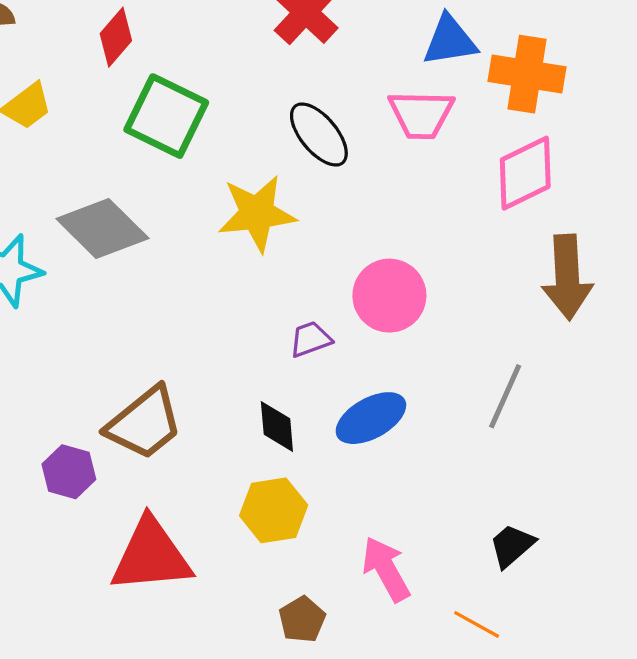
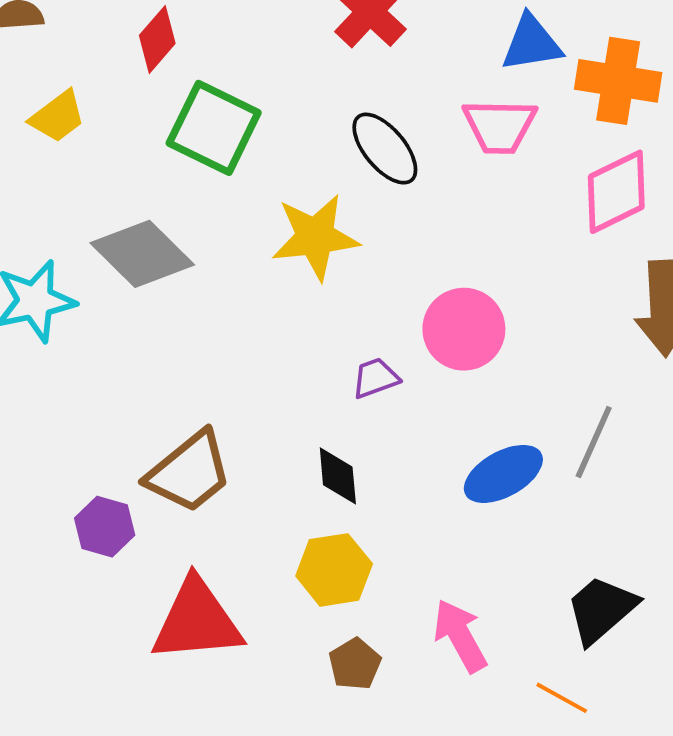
blue ellipse: (371, 418) -> (503, 474), moved
black trapezoid: (512, 546) -> (601, 609), size x1.4
brown pentagon: (302, 619) -> (355, 664), moved

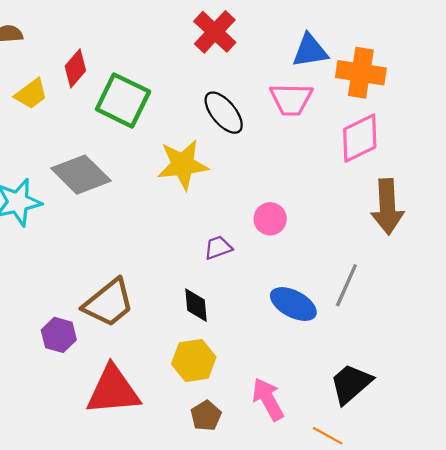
red diamond: (157, 39) -> (75, 68), moved
pink circle: (464, 329) -> (270, 219), size x0.7
blue ellipse: (503, 474) -> (293, 304), turned 57

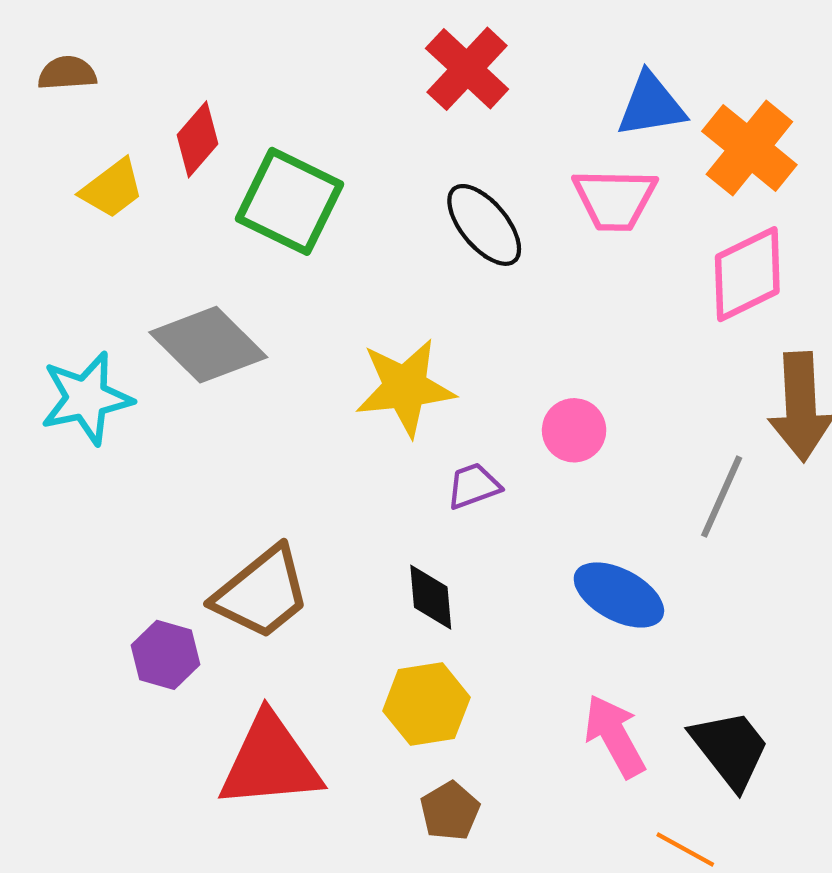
orange cross: (361, 73) -> (749, 148), turned 30
yellow star: (183, 165) -> (405, 387), moved
gray line: (346, 285) -> (722, 497), moved
black trapezoid: (351, 384) -> (730, 749), turned 93
pink arrow: (268, 399) -> (615, 736), moved

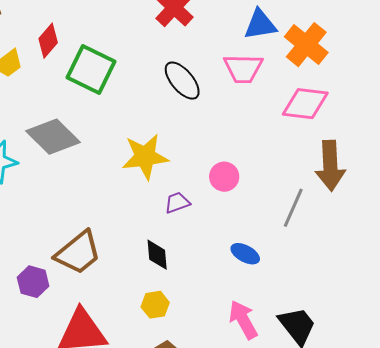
pink diamond: (747, 274) -> (305, 104), turned 33
blue ellipse: (619, 595) -> (245, 254), size x0.7
yellow hexagon: (426, 704) -> (155, 305), size x0.7

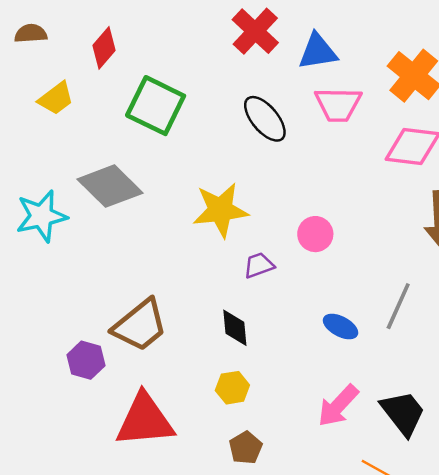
blue triangle: (260, 25) -> (318, 52), moved
red diamond: (48, 41) -> (104, 48), moved
gray line: (293, 208) -> (398, 306), moved
pink arrow: (243, 320) -> (338, 406), turned -108

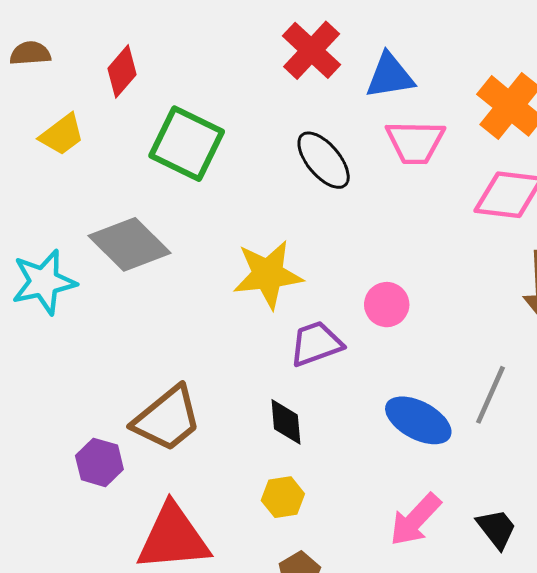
purple trapezoid: (259, 265) -> (316, 344), size x1.4
blue ellipse: (341, 327) -> (418, 420), size x1.5
black trapezoid: (403, 413) -> (497, 529), size x0.7

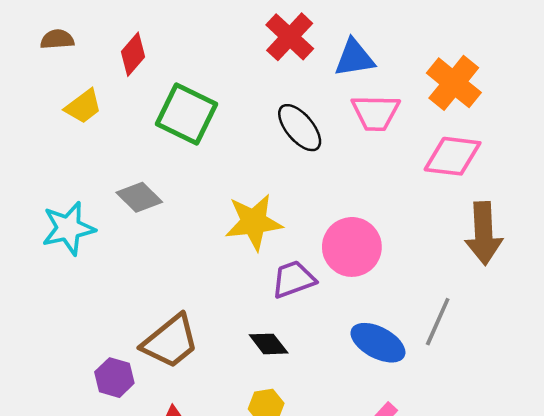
gray diamond: (129, 244) -> (139, 197), size x0.7
pink circle: (387, 305) -> (352, 247), size x1.6
black diamond: (286, 422) -> (269, 344), turned -33

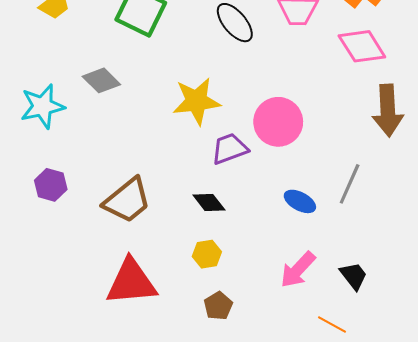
pink diamond: (453, 156) -> (362, 46), turned 51
blue ellipse: (378, 343) -> (300, 201), size x0.7
purple hexagon: (114, 378) -> (51, 185), moved

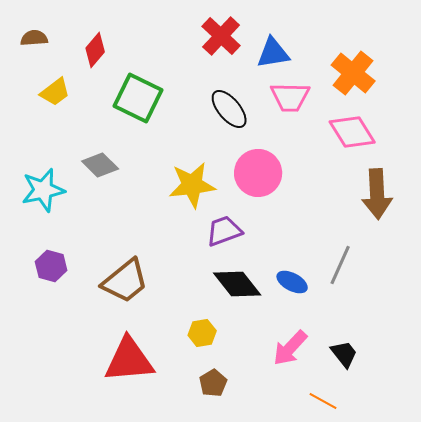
pink circle: (278, 122) -> (258, 173), moved
black diamond: (209, 202) -> (237, 284), moved, size x1.5

